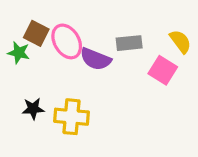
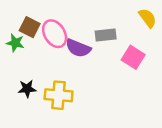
yellow semicircle: (180, 41) -> (148, 18), moved

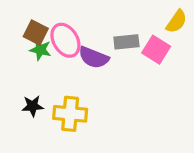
yellow semicircle: (148, 18) -> (177, 21), turned 72
green star: (15, 43) -> (40, 50), moved
pink square: (133, 57) -> (156, 50), moved

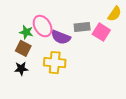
brown square: (36, 32) -> (23, 48), moved
yellow cross: (70, 114) -> (55, 63), moved

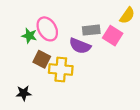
purple semicircle: (61, 37) -> (80, 46), moved
brown square: (23, 48) -> (42, 59), moved
black star: (21, 69) -> (24, 93), moved

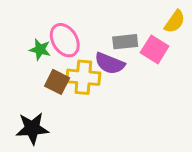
yellow cross: (61, 69) -> (83, 77), moved
black star: (24, 93) -> (32, 128), size x1.5

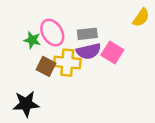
gray rectangle: (125, 42) -> (87, 34), moved
pink square: (155, 49) -> (112, 53), moved
purple semicircle: (110, 63) -> (89, 51), turned -35

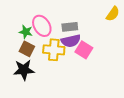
pink square: (112, 53) -> (84, 50), moved
brown square: (46, 66) -> (27, 49), moved
black star: (26, 104) -> (24, 70), moved

